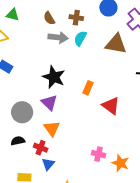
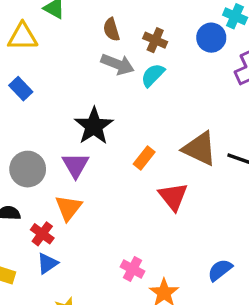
brown triangle: (116, 44) -> (200, 149), moved

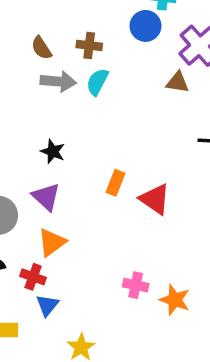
black star: (94, 126) -> (53, 152), size x0.6
brown triangle: (200, 149) -> (178, 82), moved, size x0.6
orange rectangle: (144, 158) -> (115, 183), moved
orange triangle: (68, 208) -> (52, 242), turned 32

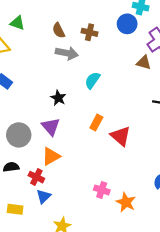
cyan semicircle: (97, 82) -> (92, 80), moved

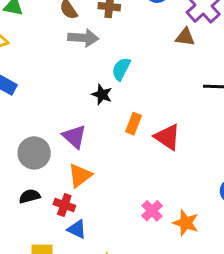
black star: (58, 98) -> (102, 95), moved
pink cross: (102, 190) -> (152, 211), turned 35
blue triangle: (43, 196) -> (77, 229), turned -42

